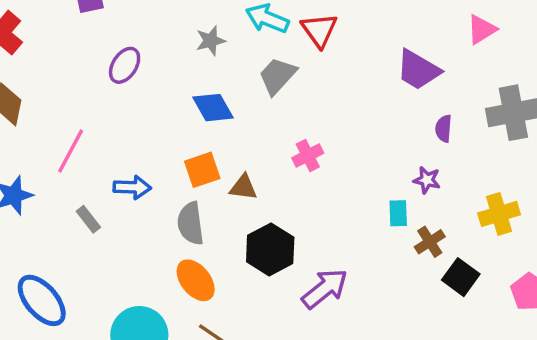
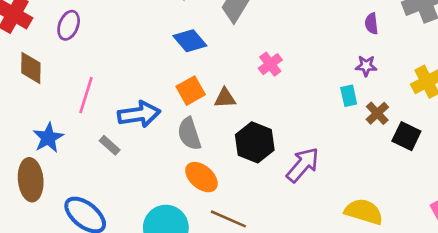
purple ellipse: (125, 65) -> (69, 25), moved
blue arrow: (132, 187) -> (139, 114), size x1.4

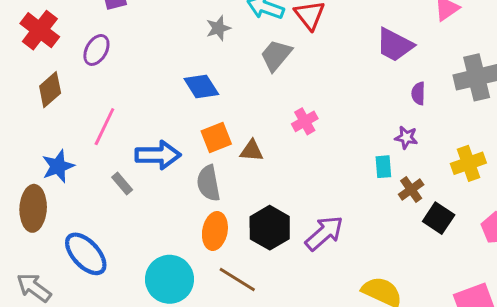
blue diamond: (190, 41) -> (201, 86), moved
brown diamond: (31, 68) -> (50, 90), turned 40
black hexagon: (255, 142) -> (270, 228), moved
orange ellipse: (201, 177) -> (215, 231), turned 52

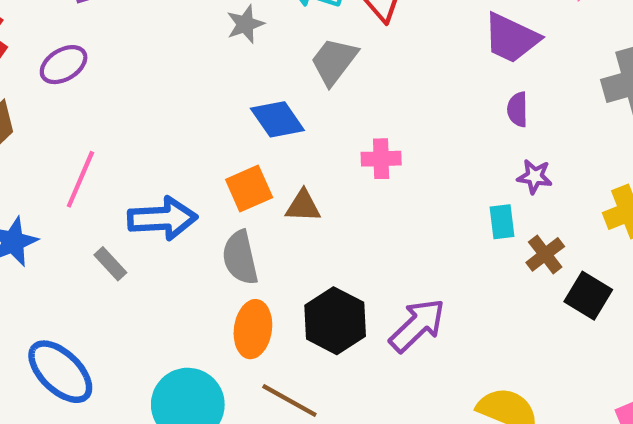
purple ellipse: (96, 50) -> (64, 65), turned 32
blue diamond: (201, 86) -> (277, 119), moved
purple semicircle: (418, 93) -> (518, 109), moved
pink cross: (305, 121) -> (381, 159), turned 30

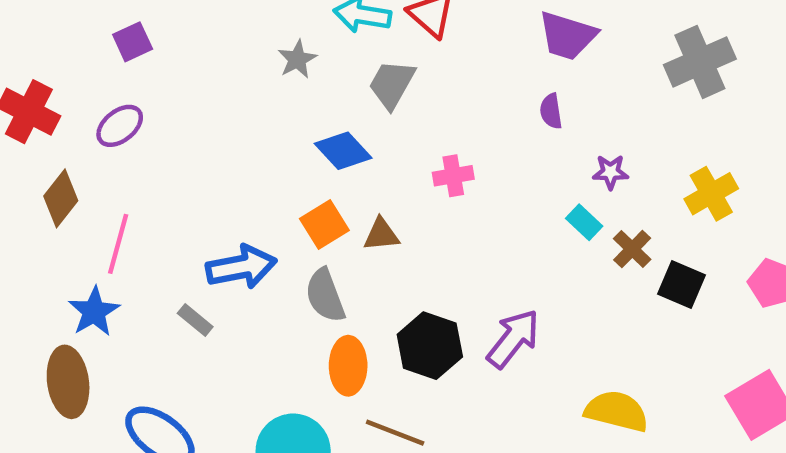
purple semicircle: (518, 109) -> (551, 111), moved
pink line: (80, 179) -> (118, 244), moved
cyan rectangle: (502, 222) -> (584, 222), turned -32

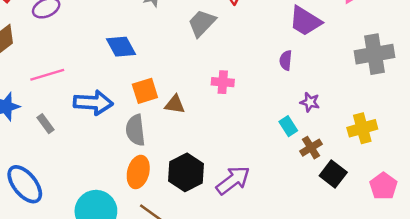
blue diamond: (343, 151) -> (121, 47), moved
pink line: (118, 244) -> (47, 75), moved, turned 44
gray rectangle: (195, 320) -> (46, 124), moved

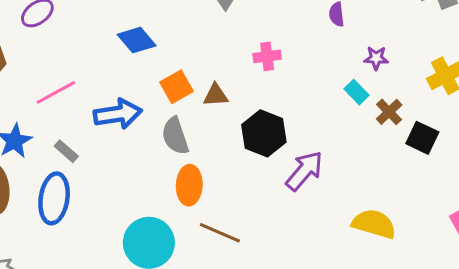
black hexagon: (186, 172) -> (264, 133), moved
blue ellipse: (25, 184) -> (54, 198), moved, turned 60

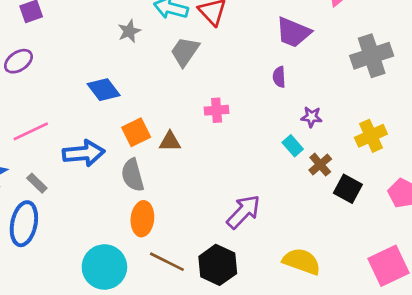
black hexagon: (264, 133) -> (218, 265), moved

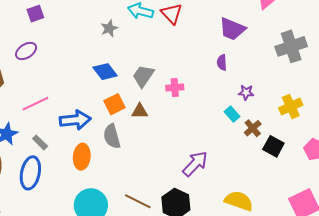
gray trapezoid: (185, 52) -> (143, 76), moved
blue diamond: (104, 90) -> (105, 72), moved
orange ellipse: (142, 219) -> (82, 157), moved

